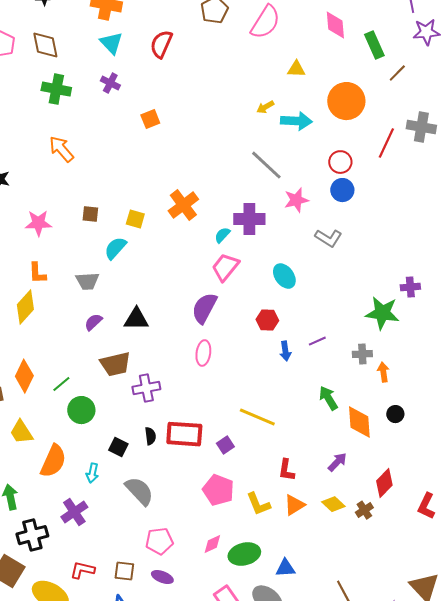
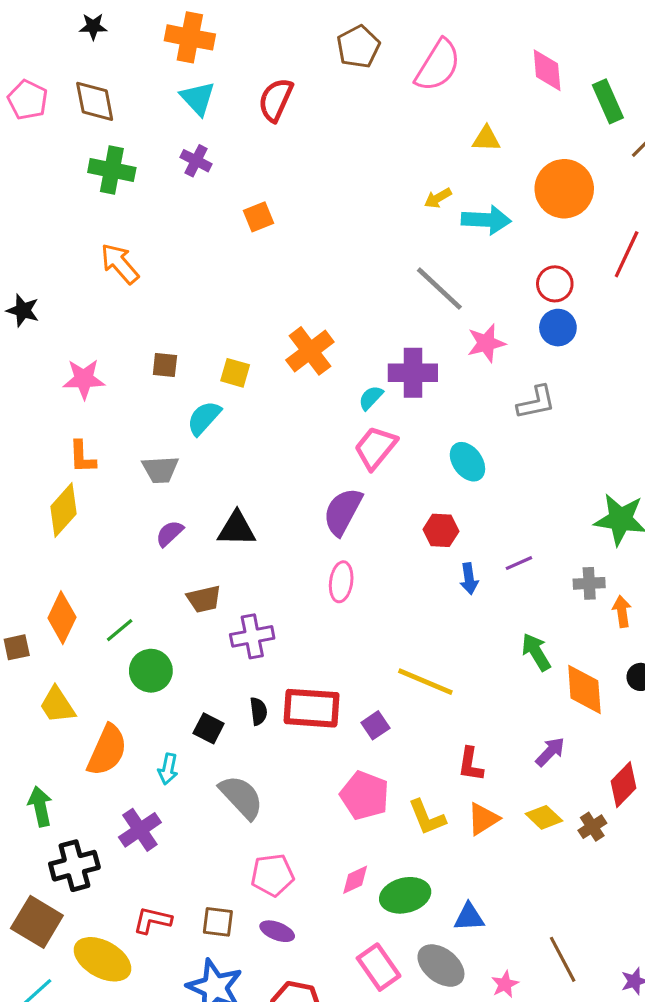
gray L-shape: (328, 238) -> (536, 402), turned -44
brown trapezoid: (115, 364) -> (204, 599), size x0.7

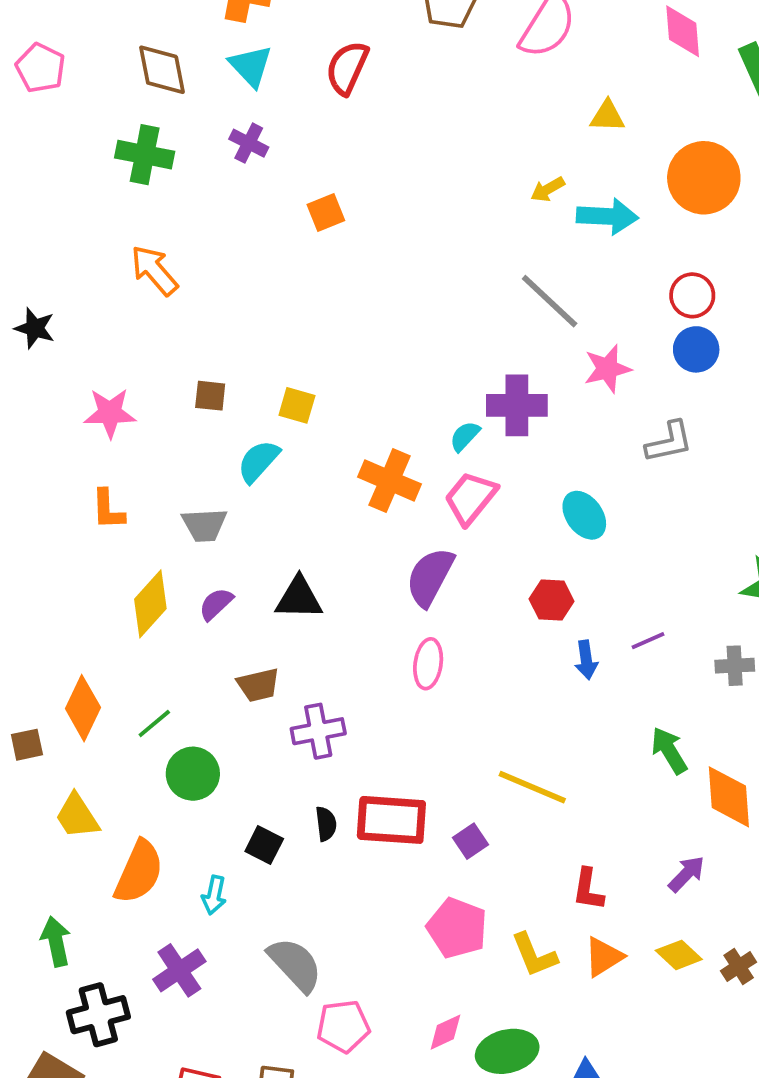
brown diamond: (95, 101) -> (162, 70), moved
orange cross: (310, 351) -> (390, 481), moved, turned -30
yellow diamond: (63, 510) -> (150, 604), moved
gray semicircle: (241, 797) -> (295, 965), moved

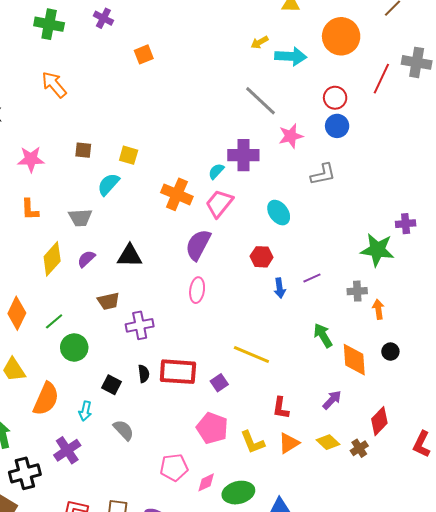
gray semicircle: (295, 965) -> (124, 430), moved, size x0.7
pink pentagon: (343, 1026) -> (174, 467), moved

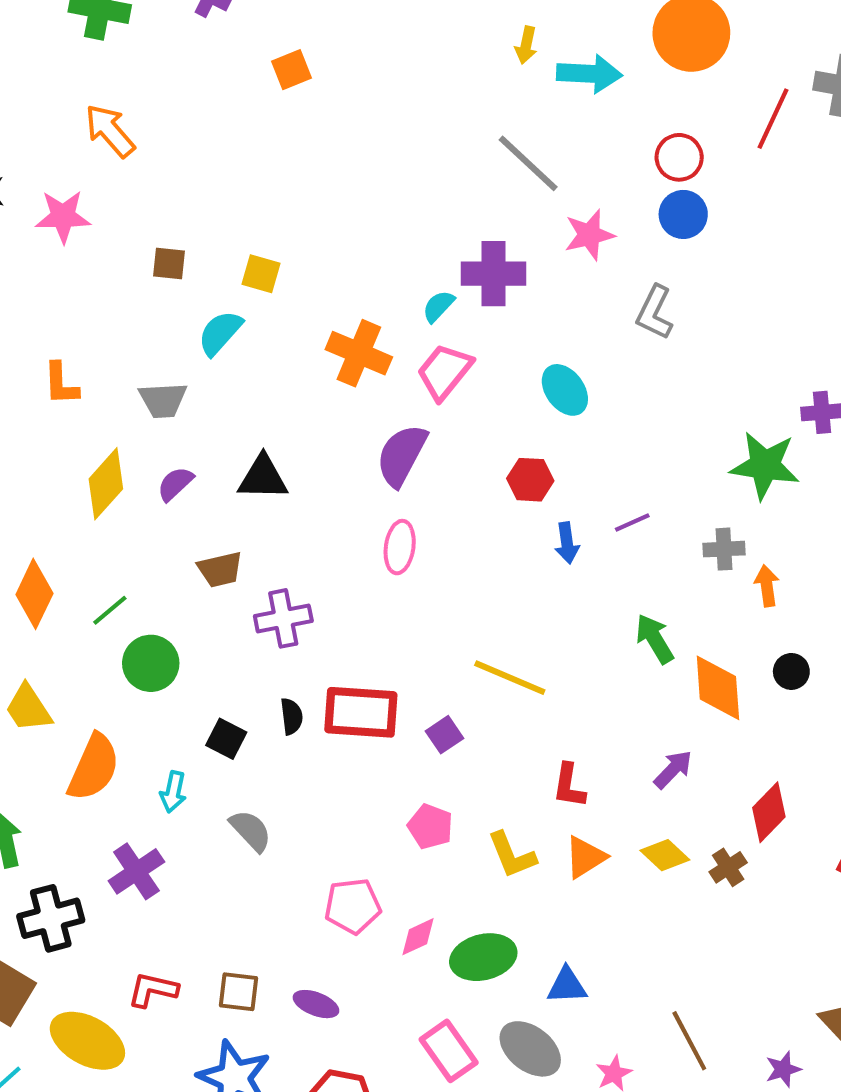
yellow arrow: (260, 42) -> (526, 45), turned -48
pink star: (31, 159) -> (63, 217), moved
gray L-shape: (323, 174) -> (655, 312), turned 128
pink pentagon: (212, 428) -> (430, 827), size x0.7

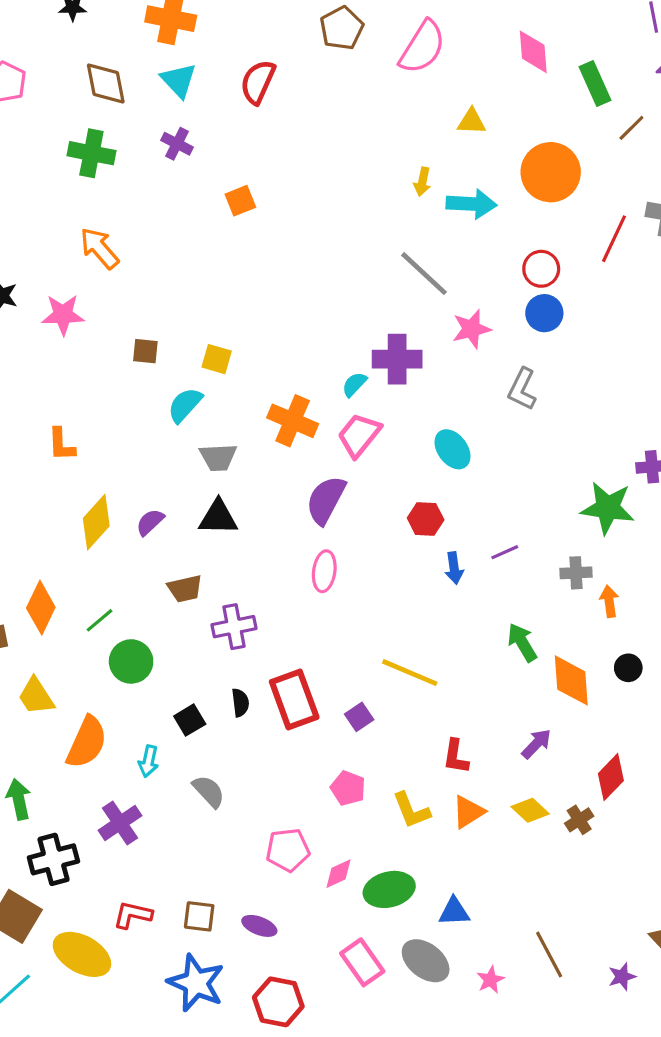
gray trapezoid: (163, 400) -> (218, 457), moved
red rectangle: (361, 712) -> (294, 699), turned 66
black square: (226, 739) -> (190, 720), turned 32

